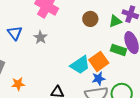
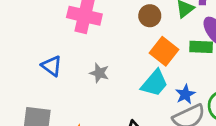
gray star: (40, 37) -> (99, 73), moved
orange square: (99, 61) -> (164, 51), moved

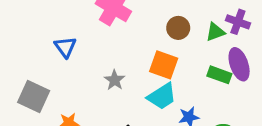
orange square: (164, 51) -> (164, 65), moved, turned -36
gray star: (99, 73) -> (115, 80), moved

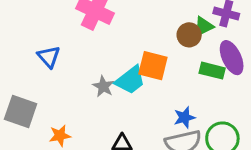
brown circle: (178, 28) -> (189, 35), moved
cyan trapezoid: (162, 96) -> (130, 80), moved

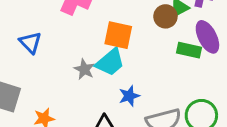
orange square: (153, 66) -> (118, 35), moved
blue star: (184, 118) -> (129, 96), moved

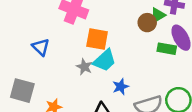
orange square: (118, 35) -> (97, 39), moved

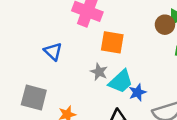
cyan trapezoid: (105, 60) -> (121, 81), moved

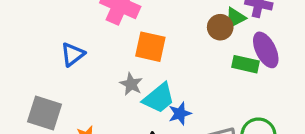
blue triangle: (53, 51) -> (73, 54), turned 36

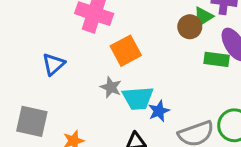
orange square: (150, 47) -> (126, 51), turned -36
cyan trapezoid: (159, 98) -> (138, 98), turned 40

